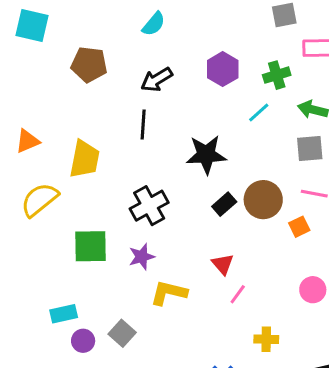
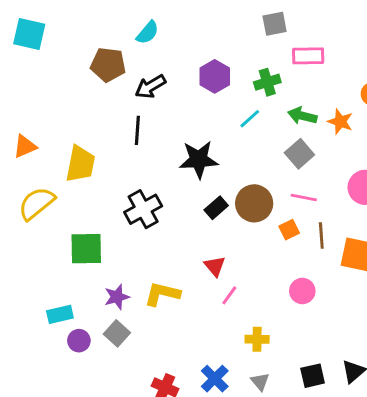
brown pentagon: (89, 65) -> (108, 65), moved
gray square: (310, 149) -> (299, 154), turned -36
purple star: (142, 257) -> (117, 297), moved

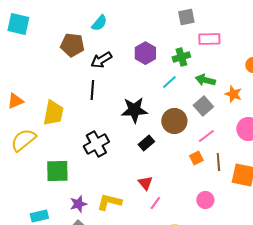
orange star: (340, 122) -> (233, 94), moved
pink line: (304, 198) -> (206, 136), turned -48
brown circle: (254, 203) -> (174, 121), moved

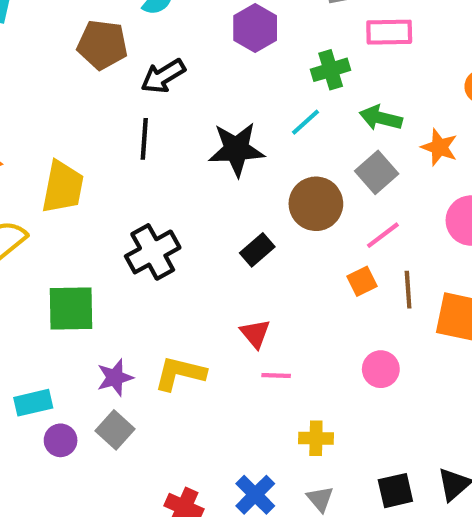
purple hexagon: (145, 53) -> (255, 28), moved
black star: (134, 110) -> (236, 149), moved
pink line: (155, 203) -> (276, 375), turned 56

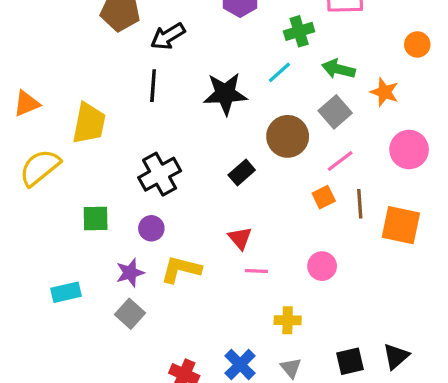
green square: (71, 308) -> (96, 218), size x0.7
pink circle: (381, 369) -> (322, 266), moved
purple circle: (61, 440) -> (151, 228), moved

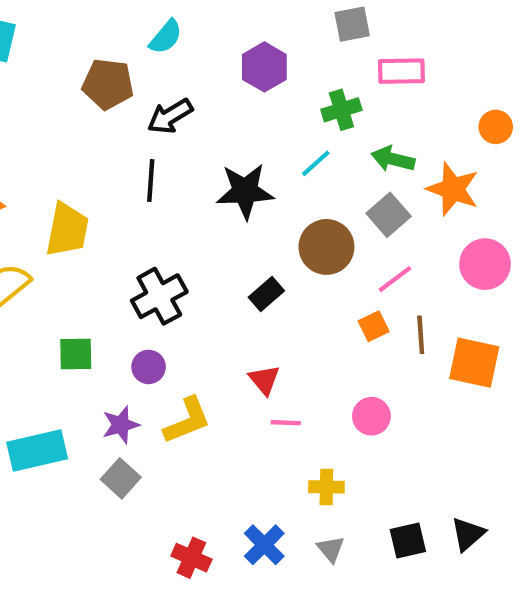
orange star: (384, 92) -> (453, 189), size x1.4
yellow L-shape: (181, 269) -> (187, 421), turned 144
cyan rectangle: (66, 292) -> (37, 451), size x1.5

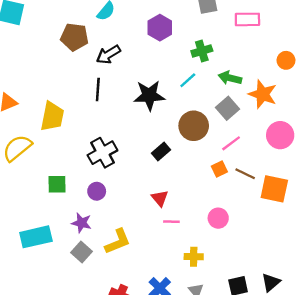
pink rectangle: (401, 71) -> (247, 19), moved
brown line: (421, 335) -> (245, 174), turned -60
yellow L-shape: (187, 421) -> (118, 241), moved
purple star: (121, 425) -> (81, 223), turned 30

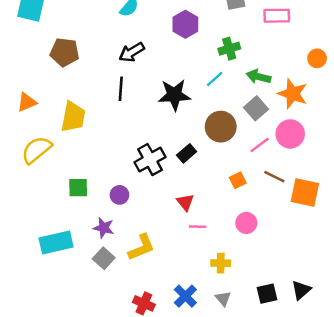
brown pentagon: (74, 37) -> (65, 52), moved
pink circle: (280, 135) -> (290, 134), moved
black cross: (103, 153) -> (150, 160), moved
orange square: (219, 169) -> (238, 180), moved

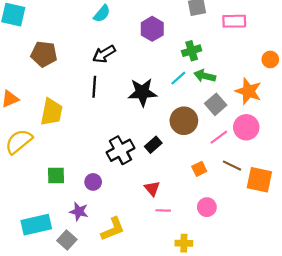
green arrow: (258, 77) -> (205, 76), moved
gray square: (104, 258) -> (67, 240), moved

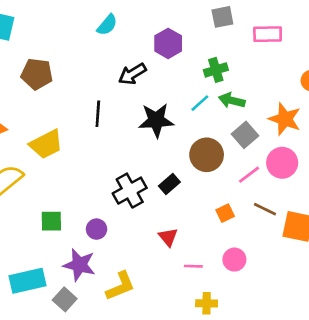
black arrow: (104, 54) -> (132, 74), moved
yellow trapezoid: (52, 112) -> (46, 144), turned 52
pink line: (163, 210) -> (193, 266), moved
purple star: (79, 212) -> (79, 265), size x1.4

